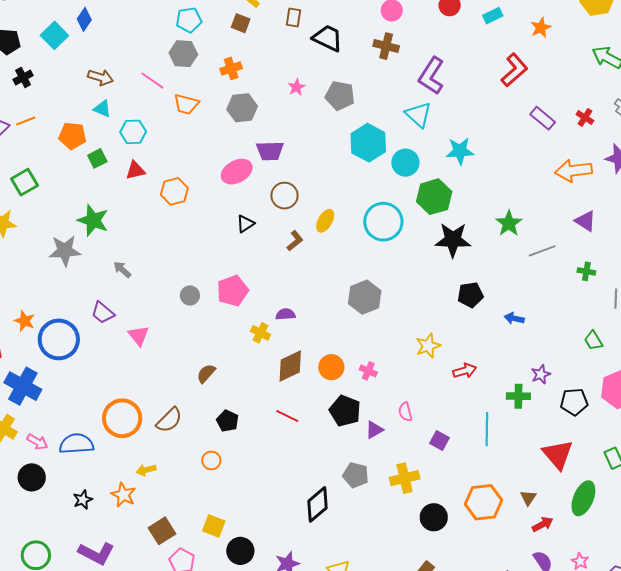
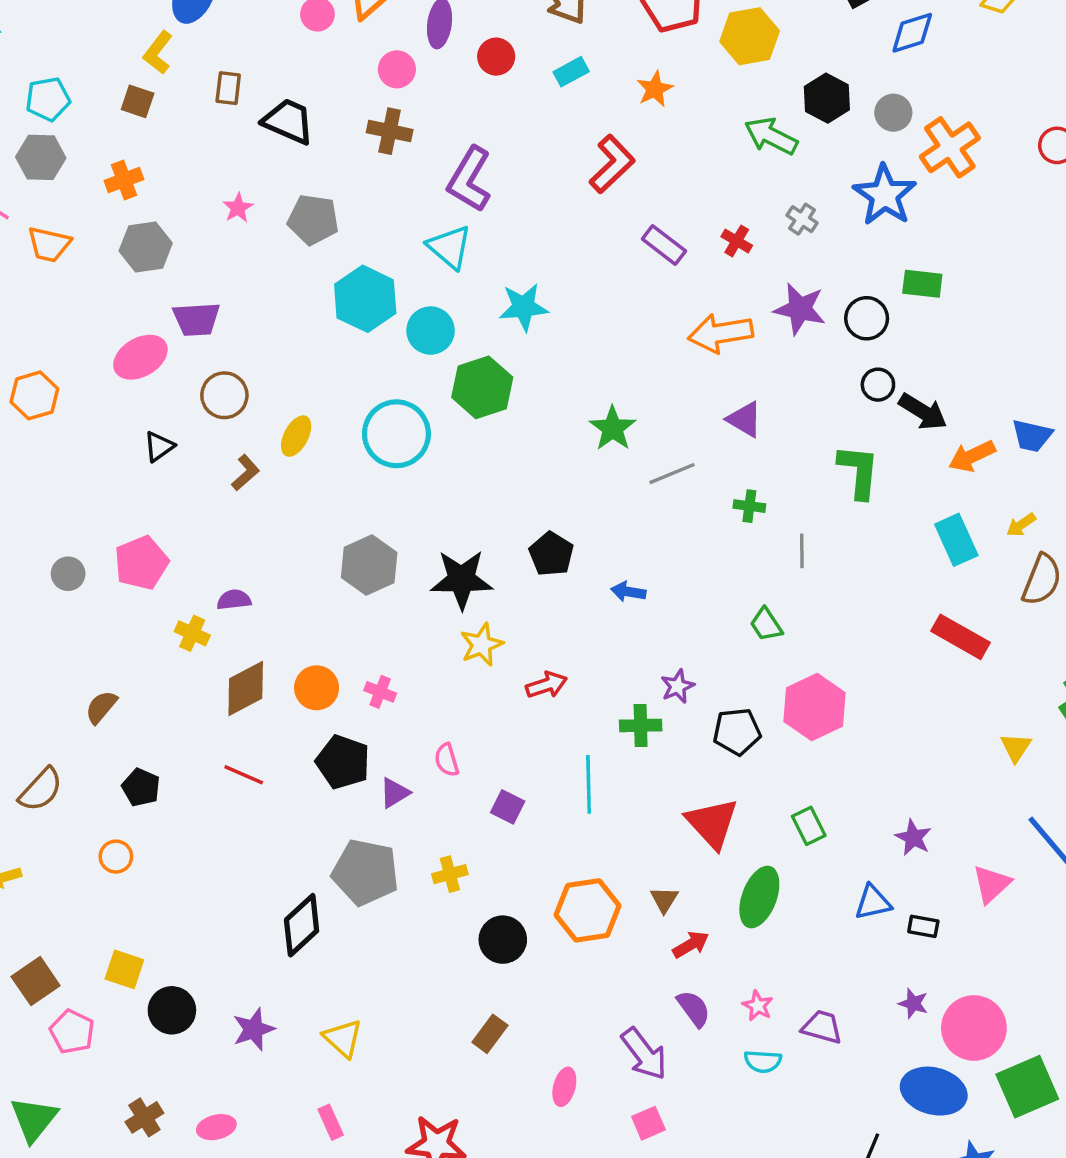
black star: (453, 240) -> (462, 579), moved
black pentagon: (470, 295) -> (551, 554), turned -30
gray pentagon: (356, 475) -> (365, 872), size x1.5
yellow cross: (405, 478) -> (450, 874), size x0.7

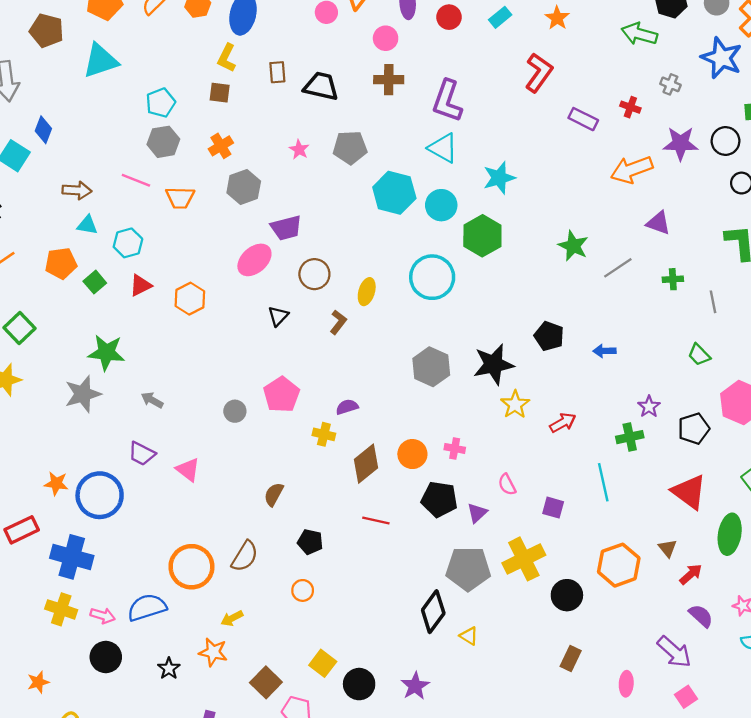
yellow cross: (450, 874) -> (524, 559), size x1.8
yellow square: (124, 969) -> (323, 663), turned 30
yellow triangle: (343, 1038) -> (469, 636), moved, size x0.7

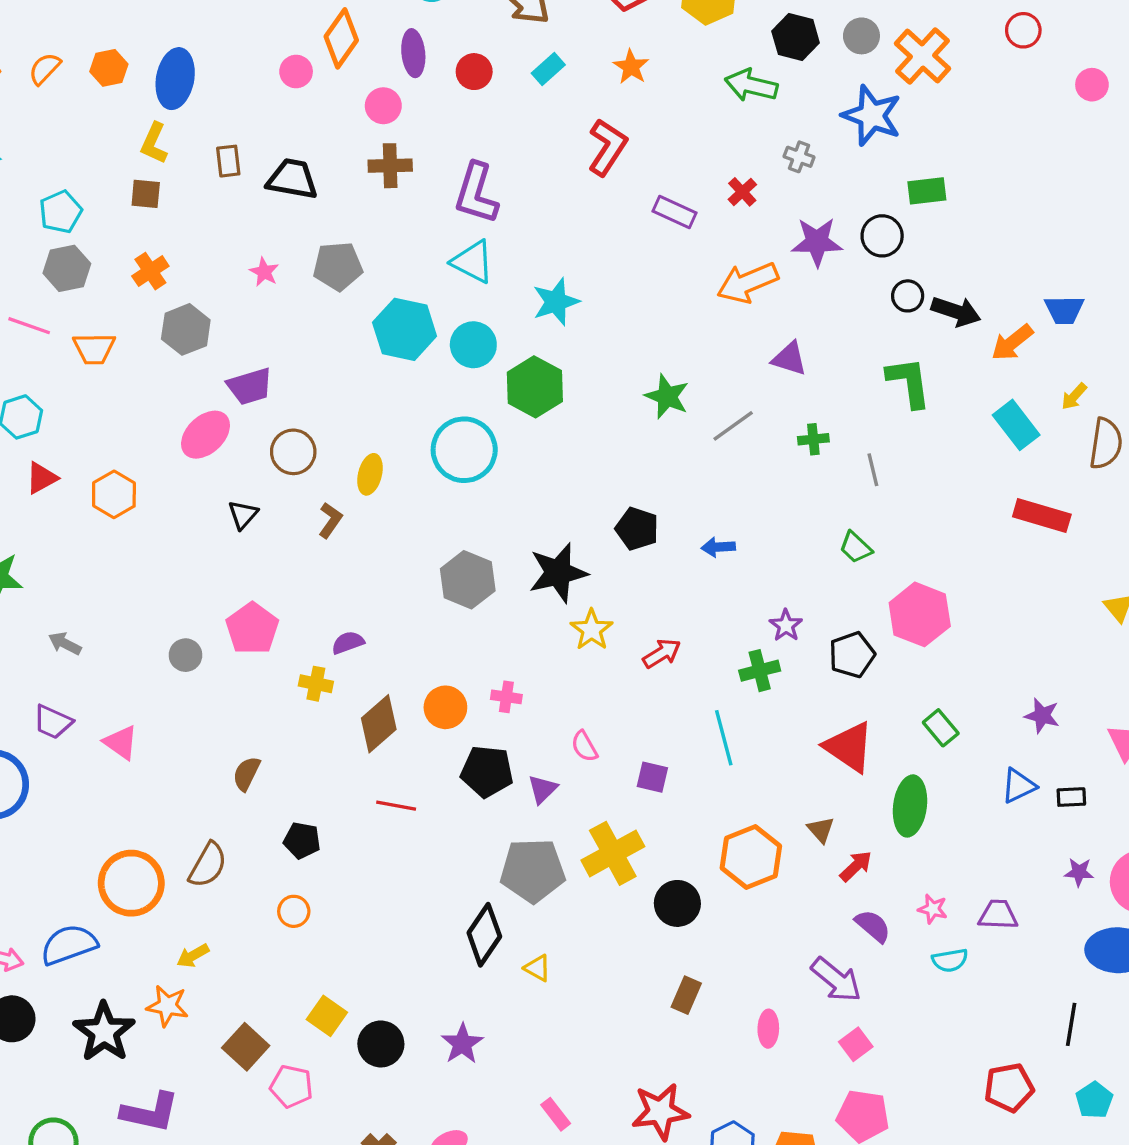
red cross: (630, 107) -> (742, 192), turned 30
black star: (169, 668) -> (104, 1032), size x1.8

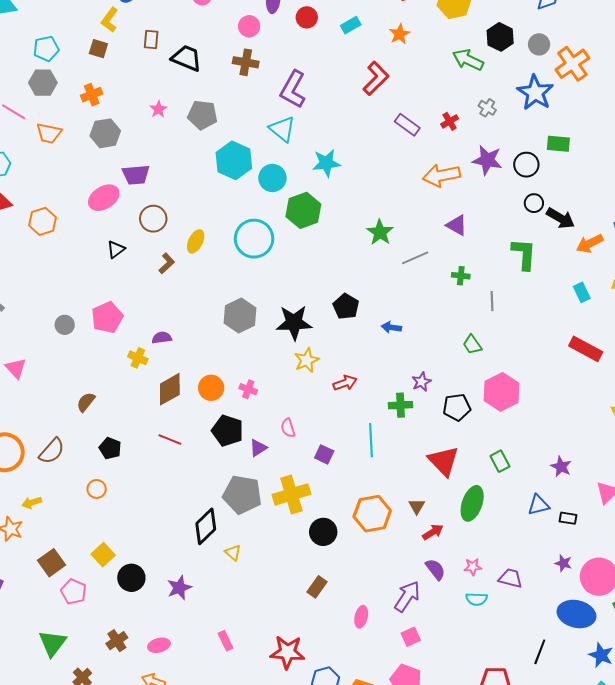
cyan rectangle: (1016, 425) -> (582, 292), size x0.7
pink star: (933, 909) -> (473, 567), turned -30
purple arrow: (836, 980) -> (407, 596), turned -108

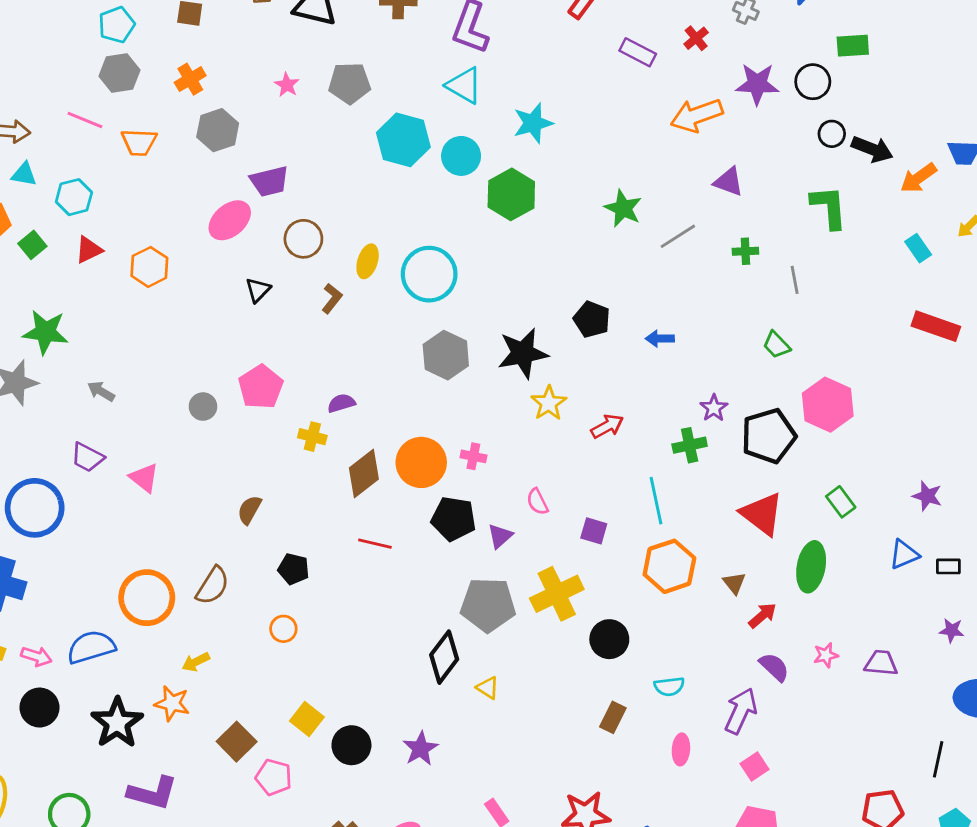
cyan circle: (254, 239) -> (429, 274), moved
orange circle: (211, 388) -> (421, 462), size x1.4
black pentagon: (457, 407) -> (769, 436), size x1.4
orange hexagon: (372, 514) -> (669, 566), moved
cyan semicircle: (476, 599) -> (669, 686), moved

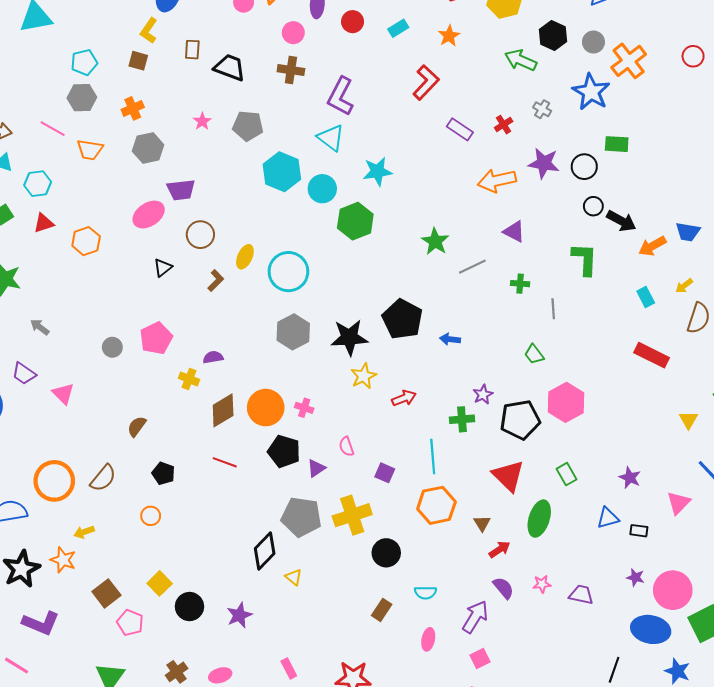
black pentagon: (592, 319) -> (402, 319), size x1.5

